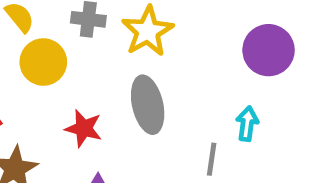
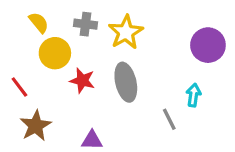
red star: (84, 128) -> (82, 81), moved
gray line: (212, 159) -> (169, 119), turned -35

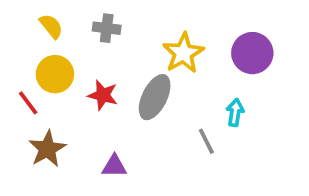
yellow star: (126, 32) -> (183, 53), moved
yellow circle: (55, 53) -> (55, 74), moved
gray ellipse: (126, 82) -> (155, 97), turned 39

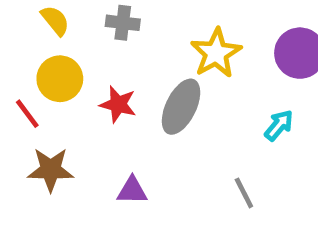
cyan arrow: (235, 112) -> (279, 125), turned 32
gray line: (206, 141) -> (244, 193), moved
brown star: (47, 149) -> (51, 170), turned 30

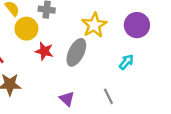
yellow circle: (60, 79) -> (26, 29), moved
purple triangle: (132, 191) -> (67, 99), moved, turned 42

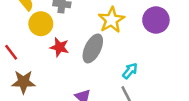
cyan arrow: (126, 62) -> (130, 71), moved

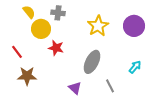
gray ellipse: (93, 48) -> (92, 62), moved
cyan arrow: (130, 71) -> (135, 67), moved

